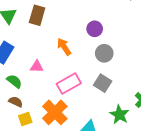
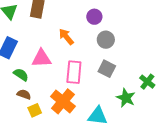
pink triangle: (37, 67) -> (41, 58), size x1.5
pink rectangle: (69, 84) -> (74, 72), turned -50

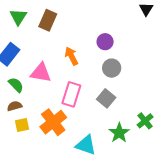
brown semicircle: (24, 94) -> (15, 106), turned -48

